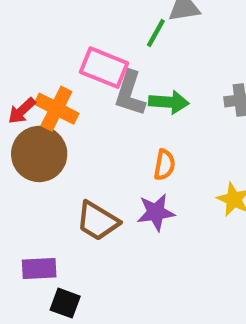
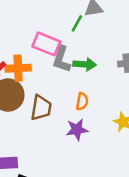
orange cross: (56, 109) -> (18, 68), turned -30
brown trapezoid: (98, 221) -> (41, 108), moved, turned -112

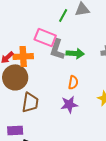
green line: (77, 23) -> (63, 15), moved
brown trapezoid: (41, 108) -> (30, 102), moved

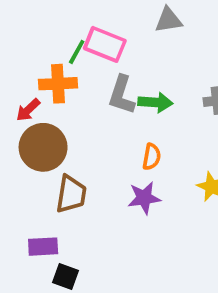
green line: (63, 15) -> (77, 52), moved
pink rectangle: (45, 37) -> (105, 44), moved
orange cross: (23, 56) -> (58, 84), moved

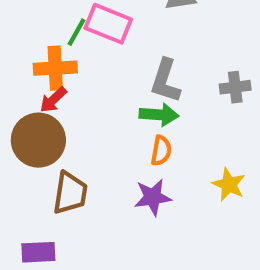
gray L-shape: (122, 95) -> (165, 81), moved
green arrow: (155, 102) -> (159, 115), moved
red arrow: (28, 110) -> (53, 100), moved

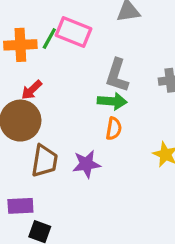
orange cross: (55, 68) -> (20, 45), moved
purple star: (153, 197) -> (86, 164), moved

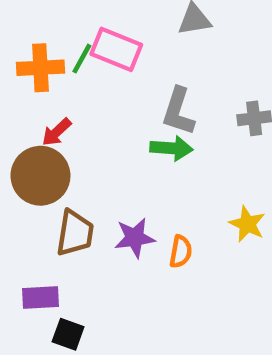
orange semicircle: (114, 129) -> (181, 252), moved

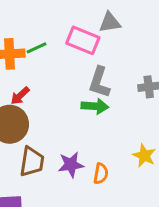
pink rectangle: (116, 49) -> (83, 40), moved
green line: (82, 59) -> (36, 48), turned 36

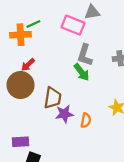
green line: (36, 48) -> (33, 24), moved
green arrow: (95, 106) -> (82, 72), turned 48
brown trapezoid: (32, 162) -> (53, 98), moved

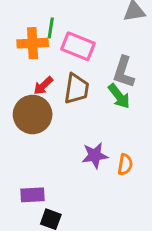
green line: (33, 24) -> (51, 28), turned -56
pink rectangle: (73, 25) -> (78, 46), moved
brown trapezoid: (53, 98) -> (77, 89), moved

